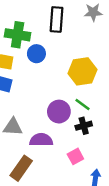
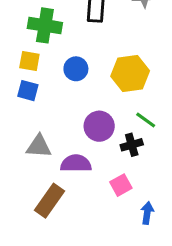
blue circle: (36, 54) -> (76, 69), moved
green line: (82, 104) -> (146, 120), moved

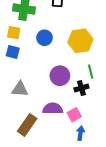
green line: (146, 120) -> (91, 72), turned 40
purple semicircle: (76, 163) -> (53, 109), moved
blue arrow: (147, 213) -> (80, 133), moved

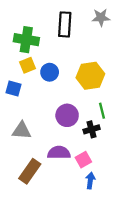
yellow square: (14, 33) -> (27, 65), moved, turned -32

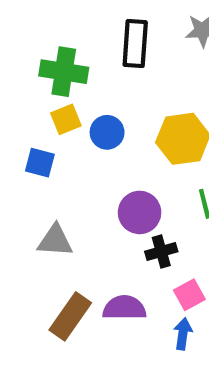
black cross: (92, 129) -> (161, 251), moved
purple semicircle: (59, 153) -> (124, 308), moved
pink square: (83, 160) -> (189, 295), moved

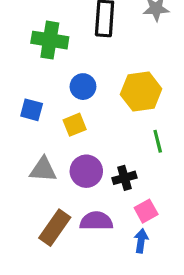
yellow square: (66, 119) -> (75, 125), moved
purple circle: (140, 212) -> (86, 171), moved

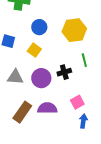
yellow square: (75, 125) -> (34, 50), turned -32
black cross: (124, 178) -> (64, 72), moved
blue arrow: (141, 241) -> (83, 121), moved

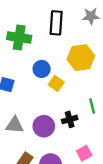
yellow hexagon: (74, 30) -> (81, 58), moved
yellow square: (34, 50) -> (56, 84), moved

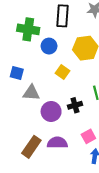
blue circle: (42, 69) -> (49, 46), moved
gray triangle: (15, 125) -> (31, 93), moved

